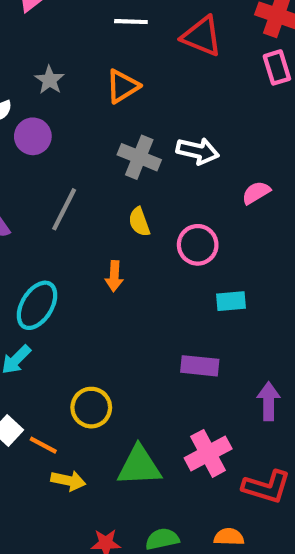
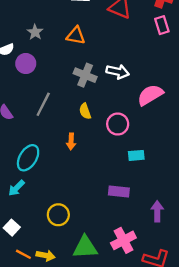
orange triangle: (123, 86) -> (76, 36), turned 42
pink semicircle: (256, 193) -> (150, 95), size x1.6
orange line: (43, 445) -> (23, 254), moved

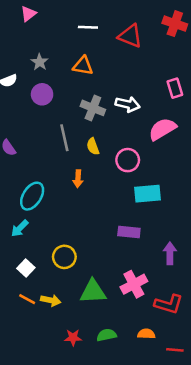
pink rectangle: (162, 25) -> (175, 88), moved
purple circle: (26, 64) -> (42, 94), moved
gray line: (43, 104) -> (64, 138), moved, turned -40
cyan rectangle: (136, 155) -> (148, 194), size x1.5
white square: (12, 228) -> (26, 268), moved

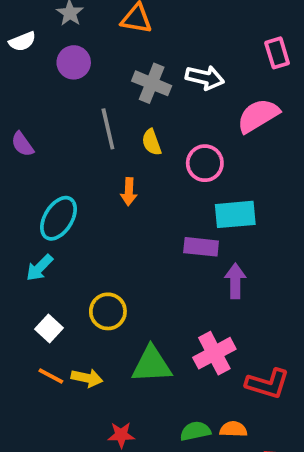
purple rectangle: (129, 232) -> (201, 247), moved
purple arrow: (170, 253) -> (235, 281), moved
green semicircle: (107, 335) -> (195, 431), moved

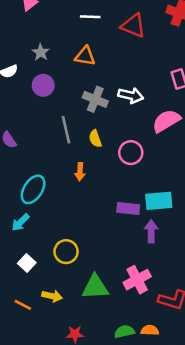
cyan rectangle: (235, 214) -> (159, 201), moved
orange line: (51, 376) -> (23, 305), moved

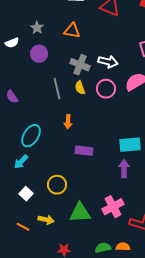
yellow semicircle: (95, 139) -> (80, 88), moved
pink circle: (131, 153) -> (106, 89), moved
purple rectangle: (128, 208) -> (84, 151), moved

